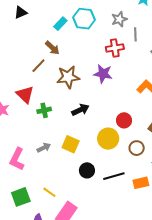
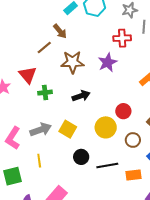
purple star: (103, 74) -> (108, 62), turned 30
gray arrow: (44, 148) -> (41, 130), size x1.5
yellow line: (49, 192) -> (39, 161), moved, turned 40

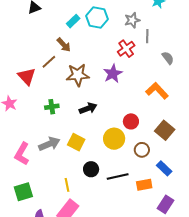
red cross: (122, 38) -> (126, 49), turned -30
red triangle: (28, 75) -> (27, 76), moved
yellow line: (39, 161) -> (67, 185), moved

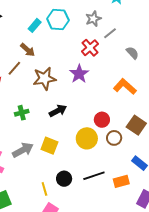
gray line: (147, 36) -> (110, 33), turned 56
brown circle: (142, 150) -> (114, 138), moved
black circle: (91, 169) -> (64, 179), moved

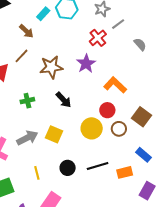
brown arrow: (28, 50) -> (26, 31), moved
orange L-shape: (125, 86) -> (115, 85), moved
black arrow: (58, 111) -> (64, 100), turned 72
yellow line: (44, 189) -> (37, 173), moved

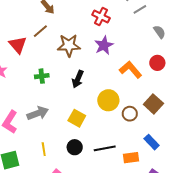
red cross: (98, 38) -> (101, 16), moved, turned -30
black arrow: (64, 100) -> (78, 79), turned 60
red circle: (107, 110) -> (157, 63), moved
yellow circle: (92, 128) -> (108, 100), moved
yellow square: (54, 134) -> (77, 118), moved

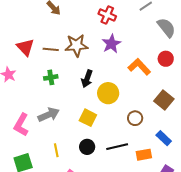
brown line: (40, 31) -> (51, 49), moved, turned 49
gray semicircle: (159, 32) -> (166, 28), size x1.5
yellow circle: (108, 100) -> (108, 93), moved
brown circle: (130, 114) -> (135, 118), moved

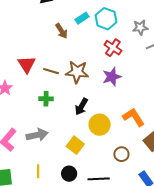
orange L-shape: (139, 67) -> (134, 117), moved

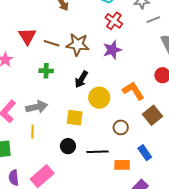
yellow square: (75, 145) -> (75, 118), turned -30
yellow line: (38, 171) -> (33, 132), moved

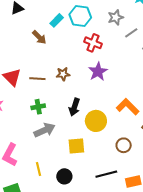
brown star: (78, 45) -> (63, 74), size x0.6
gray arrow: (37, 107) -> (45, 130), moved
black circle: (68, 146) -> (64, 176), moved

